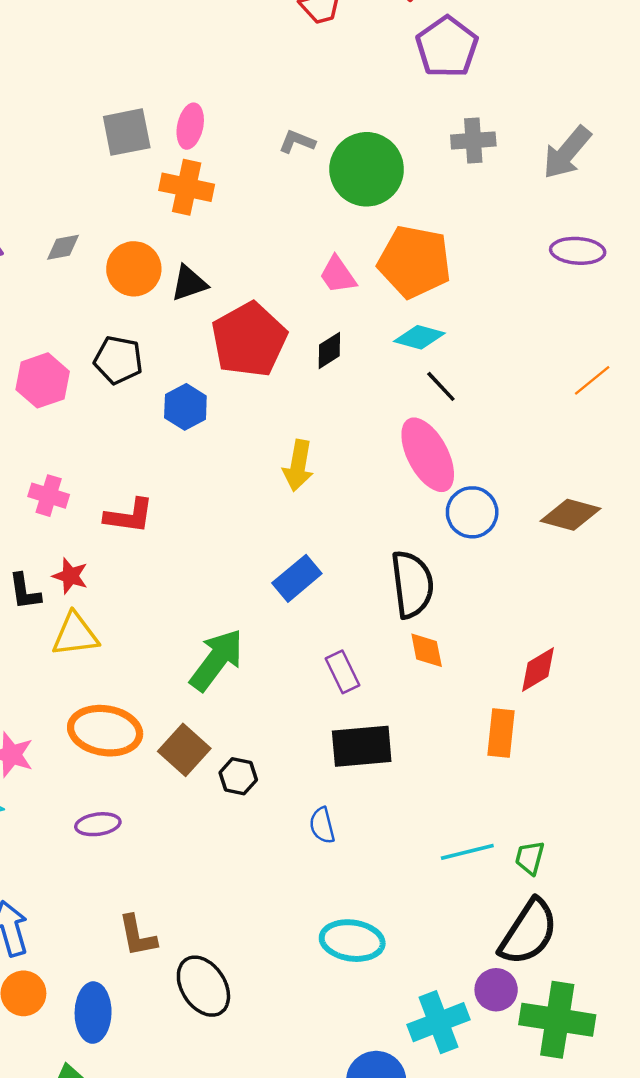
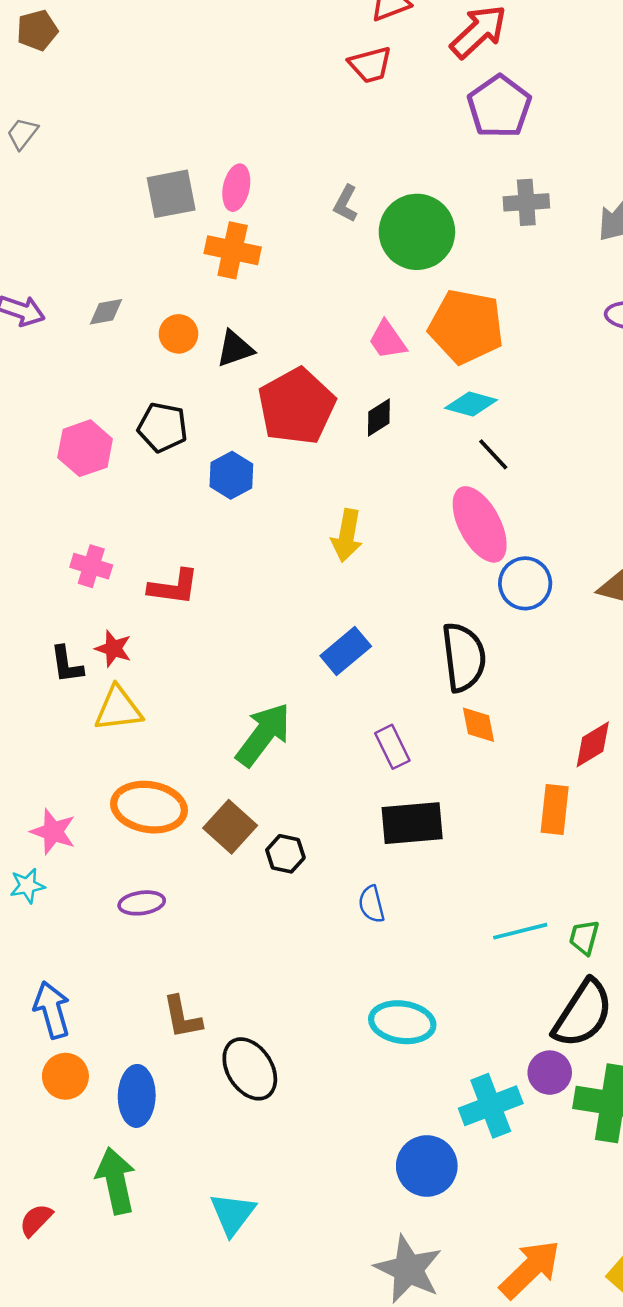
gray L-shape: (297, 142) -> (346, 204), turned -84
orange circle: (134, 269) -> (179, 334), size x0.7

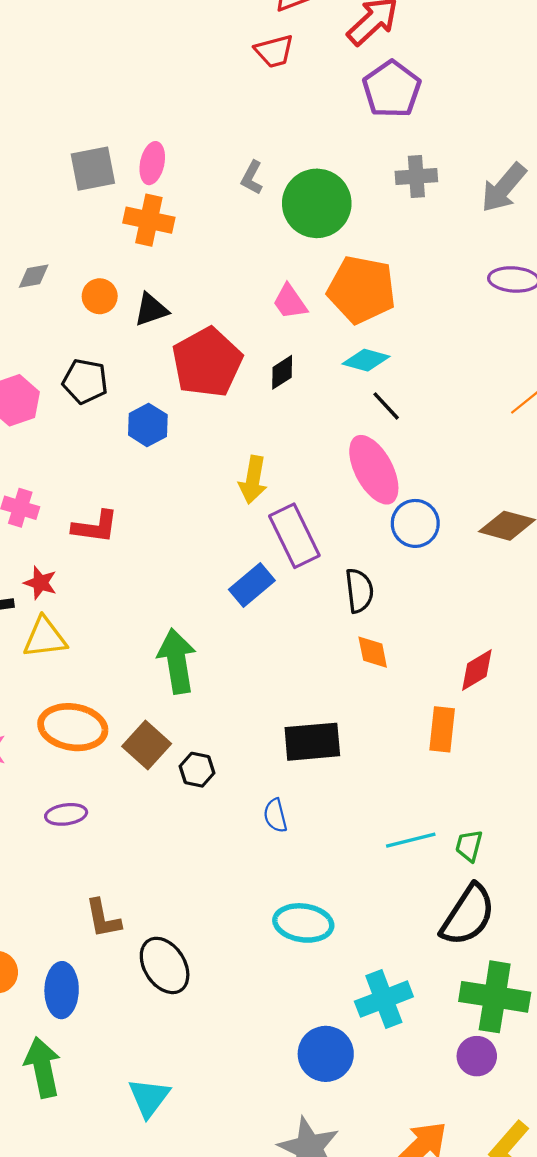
black semicircle: (464, 657) -> (359, 591), size x0.7
green arrow: (263, 735) -> (177, 661), turned -46
purple rectangle: (392, 747) -> (294, 536), moved, size x1.6
purple circle: (550, 1073) -> (477, 1056), moved

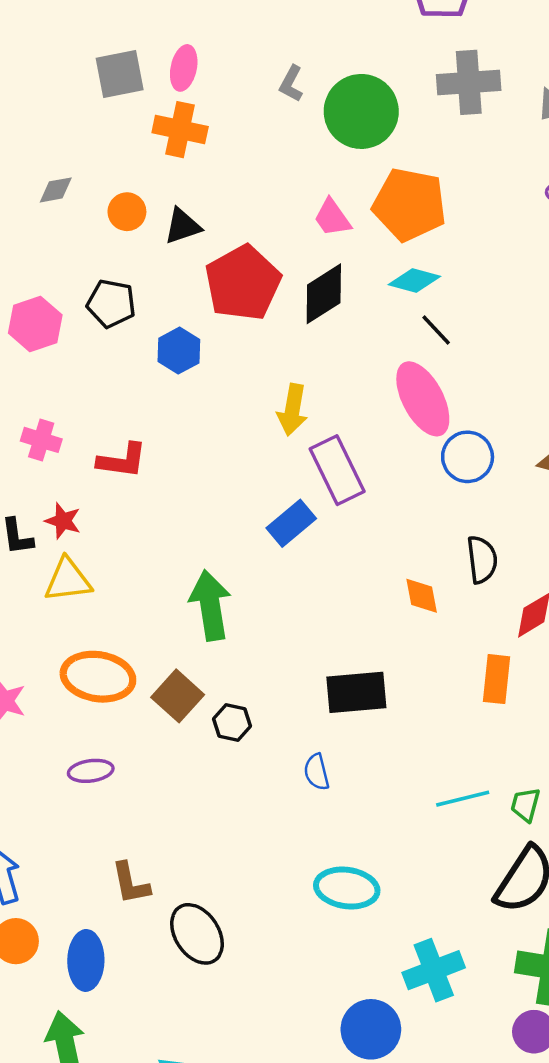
gray cross: (416, 177) -> (469, 82), size x1.4
black diamond: (282, 372) -> (324, 294), size x1.6
black semicircle: (359, 591) -> (482, 560), moved

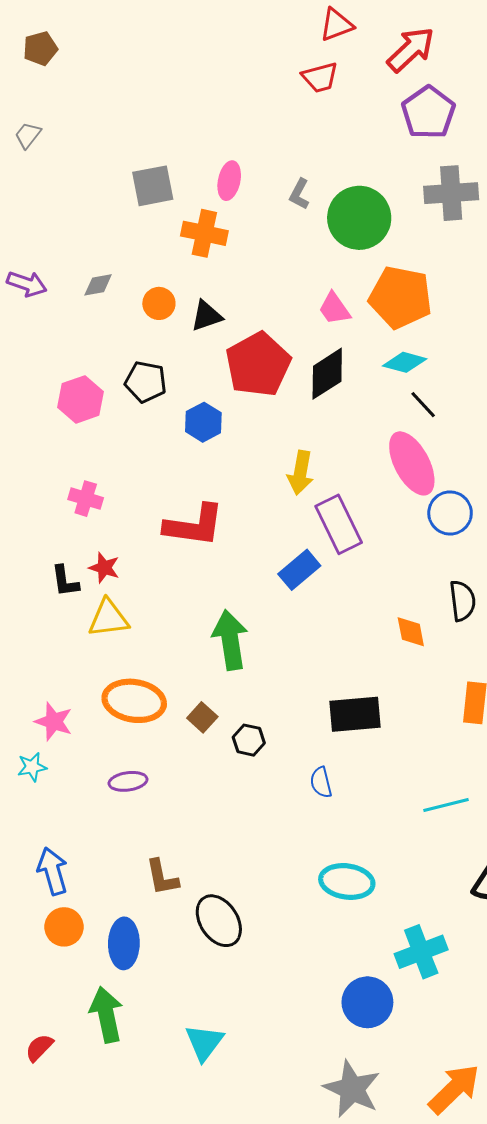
pink ellipse: (184, 68) -> (229, 181), moved
red L-shape: (122, 460) -> (194, 525), moved, size x1.4
brown square: (178, 696) -> (202, 717), size x0.7

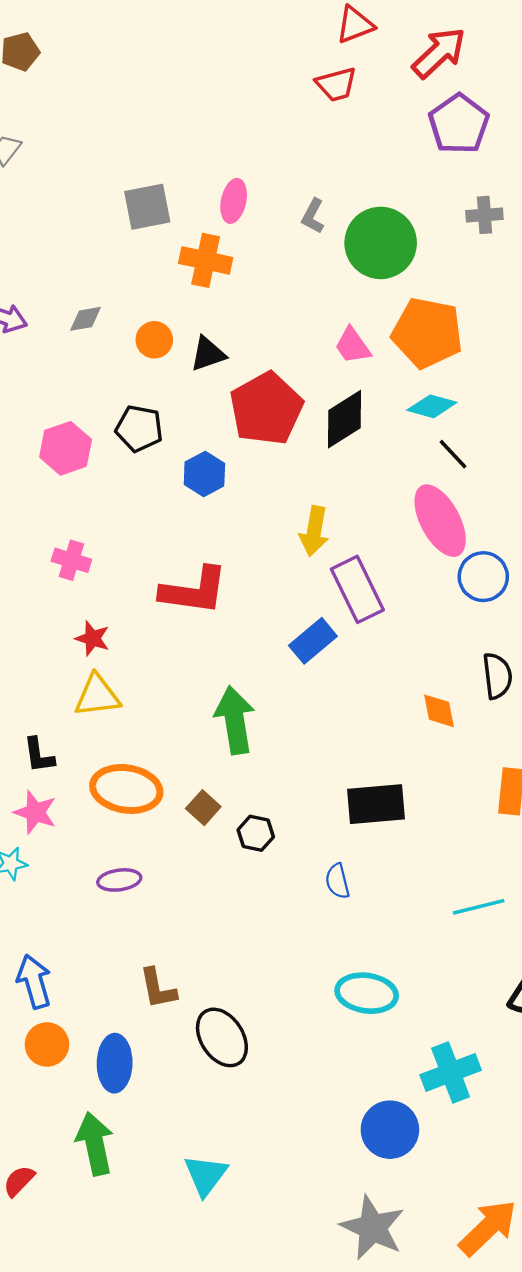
gray cross: (451, 193) -> (484, 215), size x0.6
black L-shape: (65, 581) -> (39, 755), moved

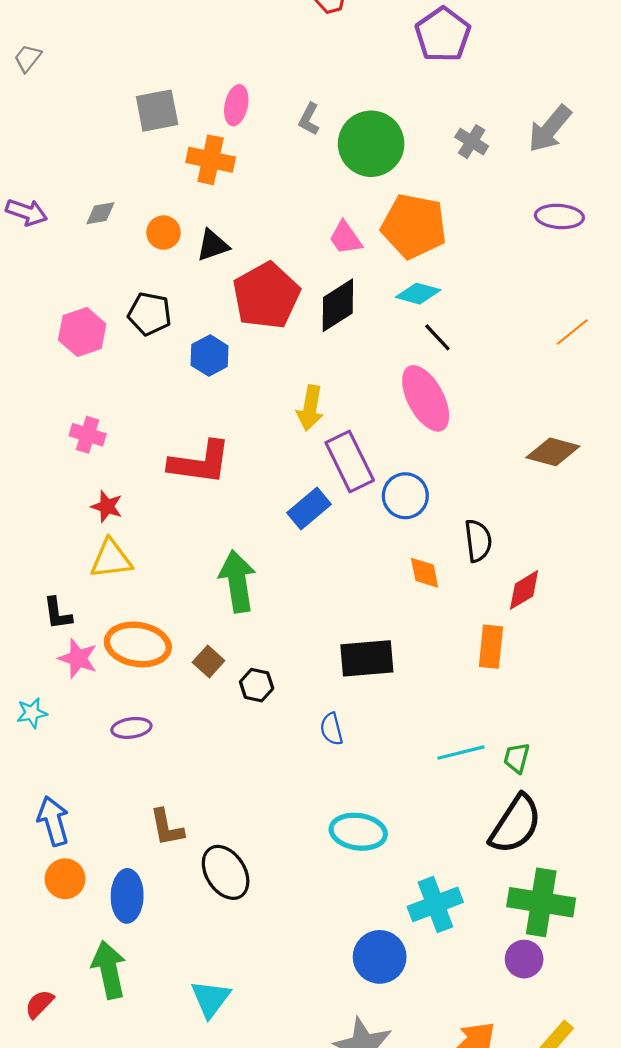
gray cross: (484, 215) -> (472, 142), moved, turned 36
blue circle: (483, 577) -> (405, 496), moved
pink star: (35, 812) -> (78, 658), moved

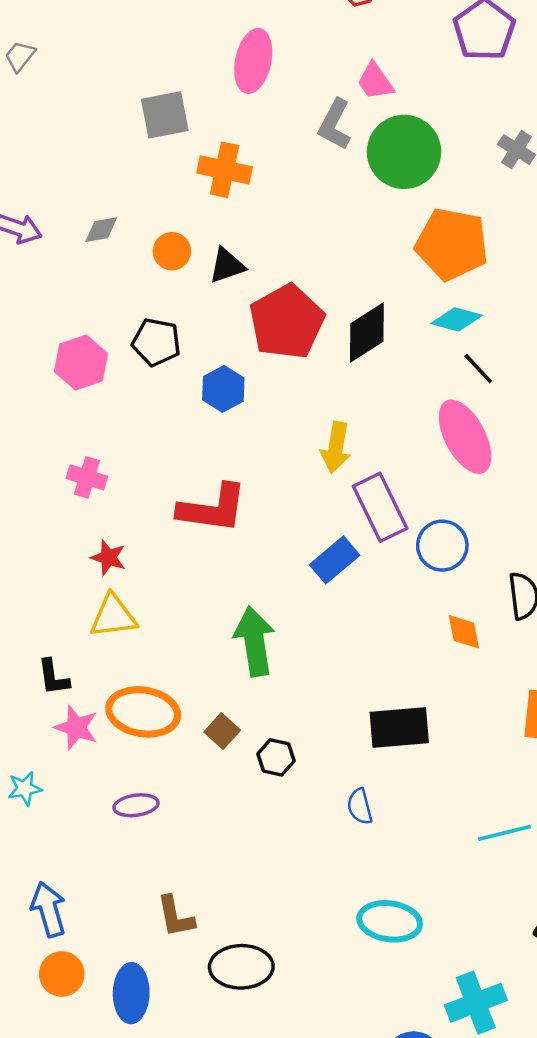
pink ellipse: (236, 105) -> (253, 61), moved, size x1.4
gray L-shape: (309, 119) -> (335, 124), size x1.4
pink trapezoid: (345, 238) -> (375, 81), moved
black ellipse: (226, 872) -> (241, 967), turned -58

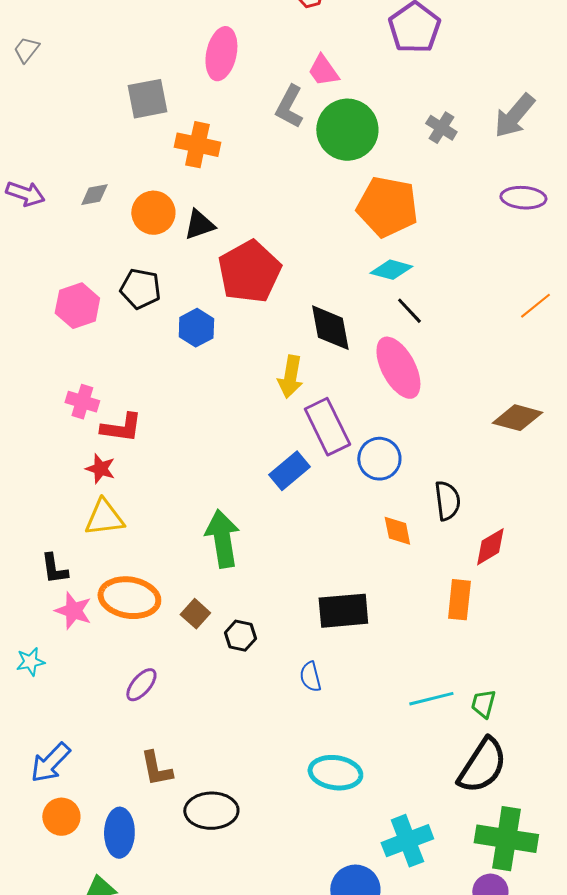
orange circle: (172, 251) -> (153, 213), size x1.4
black diamond: (367, 333) -> (330, 328), moved, turned -68
red L-shape: (213, 508) -> (121, 428), moved, size x0.7
purple ellipse: (136, 805) -> (141, 685), moved, turned -42
blue arrow: (49, 909) -> (50, 763), turned -120

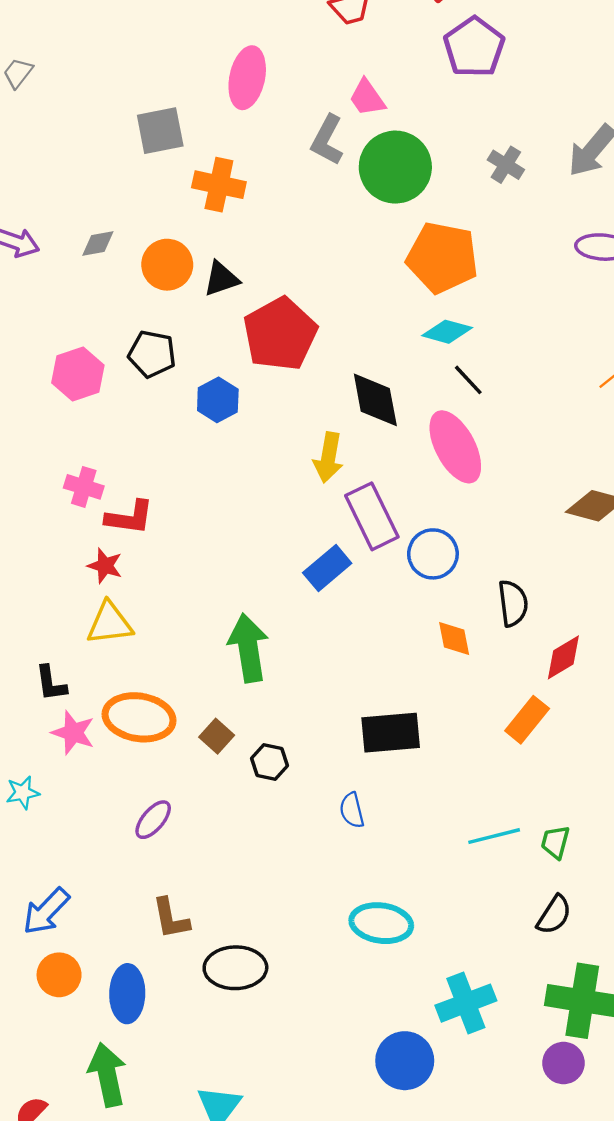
orange rectangle: (459, 600) -> (527, 720), turned 33
black semicircle: (482, 766) -> (554, 915), size x0.6

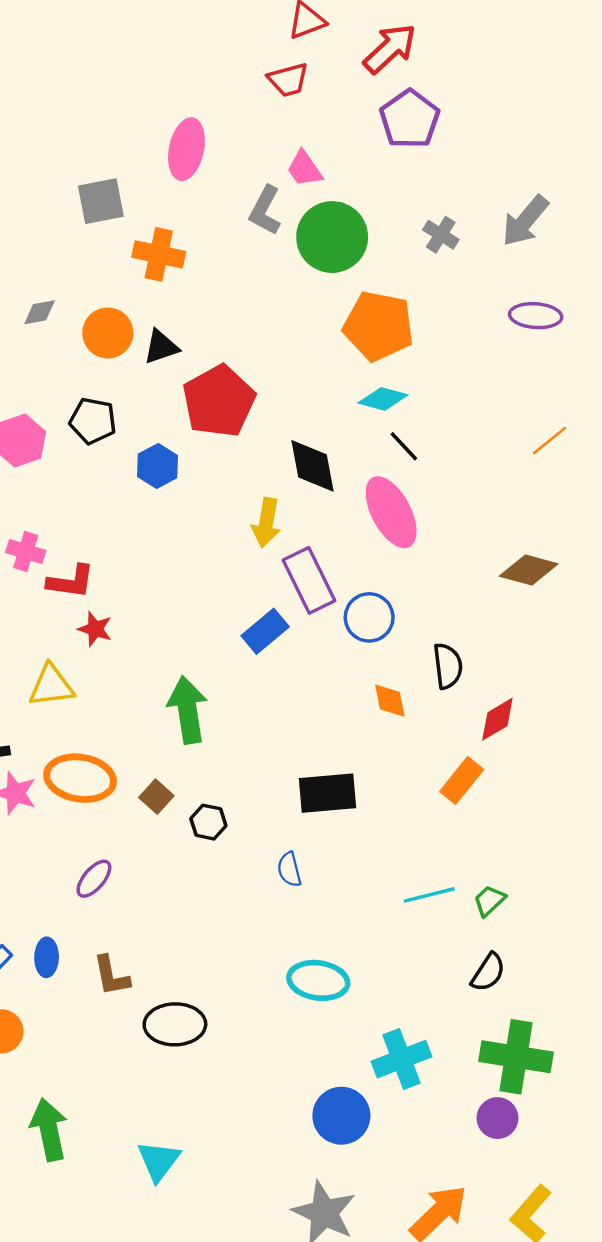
red star: (105, 566) -> (95, 629), moved
green trapezoid: (555, 842) -> (489, 901), turned 32
blue ellipse: (127, 994) -> (47, 957), moved, size x0.7

